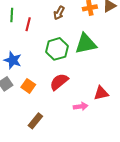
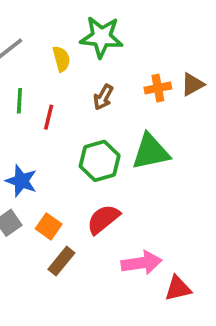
red triangle: (101, 93) -> (178, 288), moved
pink arrow: (81, 106) -> (141, 263), size x1.5
brown rectangle: (35, 121) -> (61, 261), moved

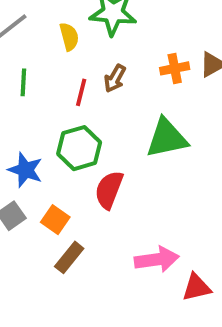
red line: (49, 117) -> (81, 92), moved
green hexagon: (100, 161) -> (79, 148), moved
red semicircle: (103, 219) -> (109, 190), moved, turned -30

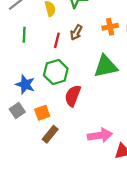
orange square: (55, 220) -> (42, 113), turned 35

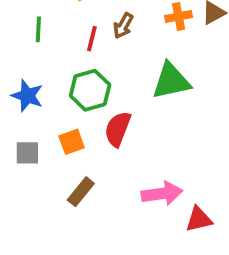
blue star: (25, 84) -> (27, 96), moved
gray square: (17, 110) -> (27, 153), turned 35
orange square: (42, 113) -> (72, 142), moved

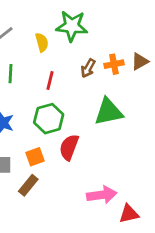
brown arrow: (123, 26) -> (88, 68), moved
brown rectangle: (81, 192) -> (28, 185), moved

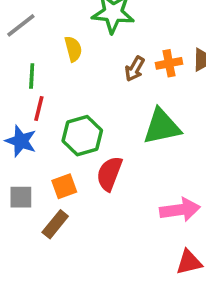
yellow semicircle: (42, 42) -> (73, 49), moved
red line: (50, 80) -> (39, 109), moved
pink arrow: (102, 195) -> (180, 210), moved

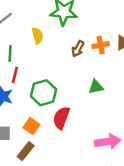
green triangle: (162, 127) -> (96, 87), size x0.6
orange square: (64, 186) -> (32, 126), turned -35

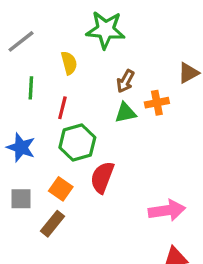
orange cross: (101, 45) -> (157, 103), moved
red line: (15, 75) -> (62, 108), moved
green triangle: (96, 87) -> (125, 113), moved

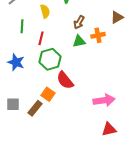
red semicircle: (102, 177) -> (65, 80), turned -60
orange square: (61, 189) -> (48, 94), moved
gray square: (21, 199) -> (13, 104), moved

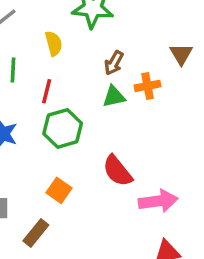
brown triangle: (117, 17) -> (181, 54), turned -32
red semicircle: (65, 80) -> (117, 171), moved
brown rectangle: (35, 108) -> (36, 233), moved

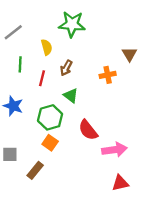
brown arrow: (114, 63) -> (66, 68), moved
green triangle: (114, 97) -> (71, 96), moved, turned 49
green hexagon: (63, 128) -> (50, 117), moved

